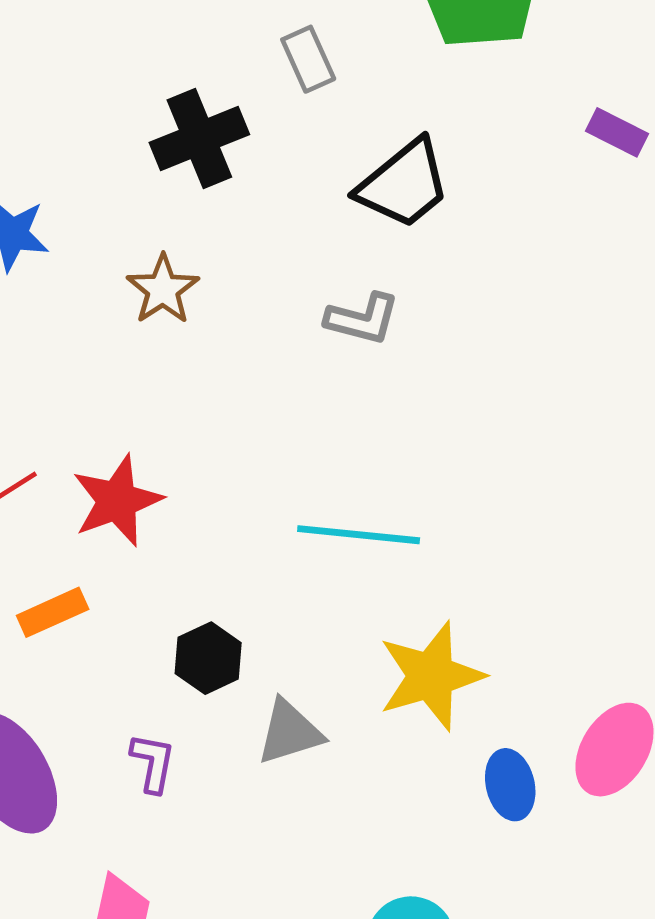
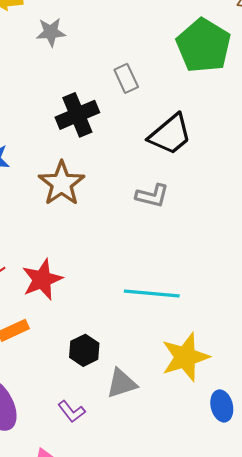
brown star: (163, 289) -> (62, 183), size x1.4
purple L-shape: (153, 763) -> (72, 411), moved, turned 132

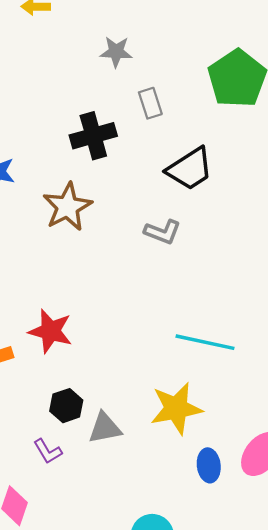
gray star: (51, 32) -> (116, 52), moved
red star: (42, 279) -> (51, 331), moved, turned 30
cyan line: (152, 294) -> (205, 342), moved
black hexagon: (84, 350) -> (66, 406), moved

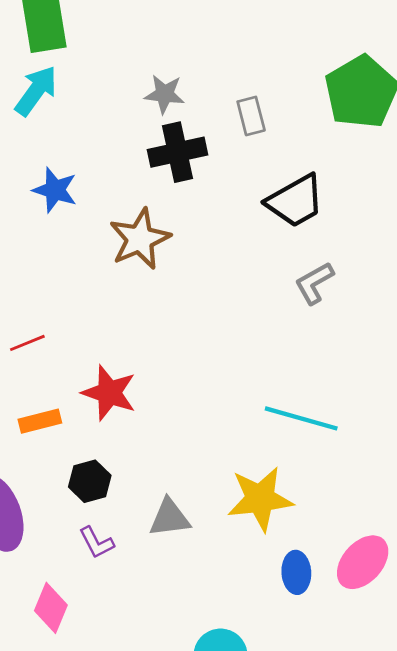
gray star: (116, 52) -> (165, 94), moved
gray L-shape: (162, 232) -> (314, 283), moved, turned 126
black hexagon: (66, 406) -> (90, 481), moved

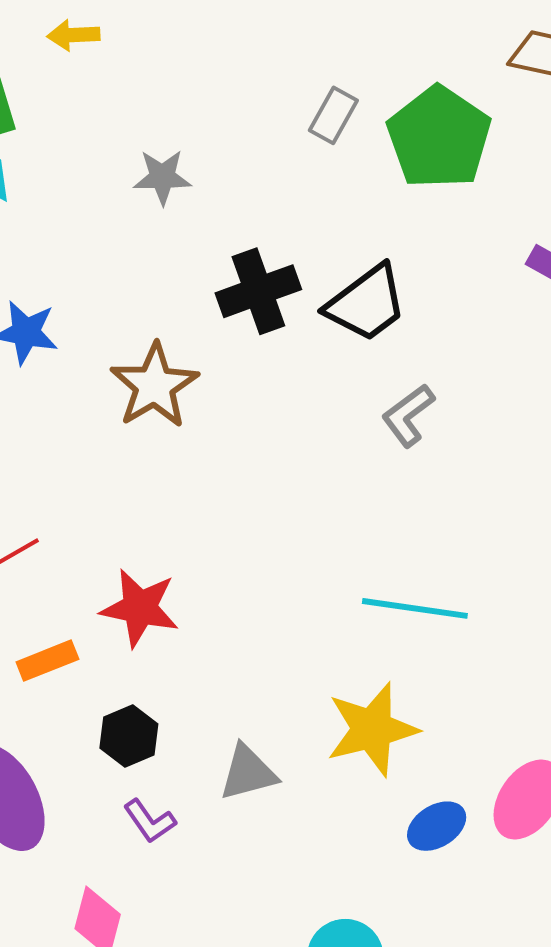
gray rectangle: (251, 116) -> (333, 115), moved, turned 51
black cross: (178, 152) -> (258, 291), moved
blue ellipse: (296, 572) -> (437, 826), turned 69

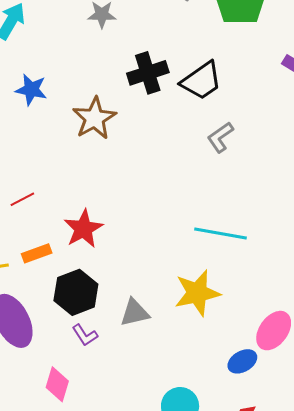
red star: (140, 608) -> (83, 229), turned 30
black hexagon: (129, 736) -> (76, 292), size x1.5
blue ellipse: (437, 826) -> (242, 361), moved

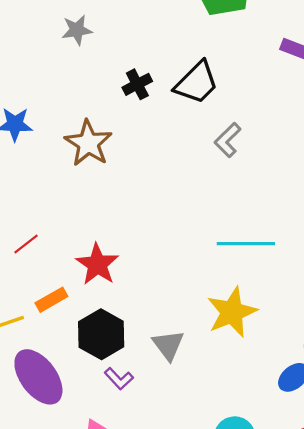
black cross: (148, 73) -> (137, 84), size x0.7
gray triangle: (135, 313) -> (168, 345), turned -44

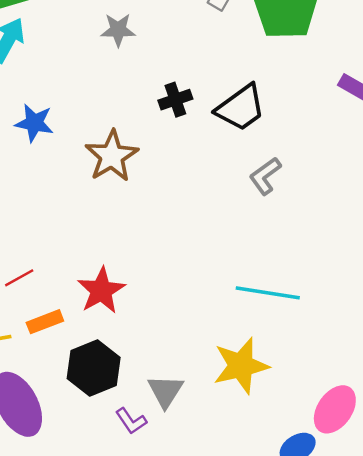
red line: (26, 244) -> (19, 278), moved
purple L-shape: (119, 379) -> (131, 421), moved

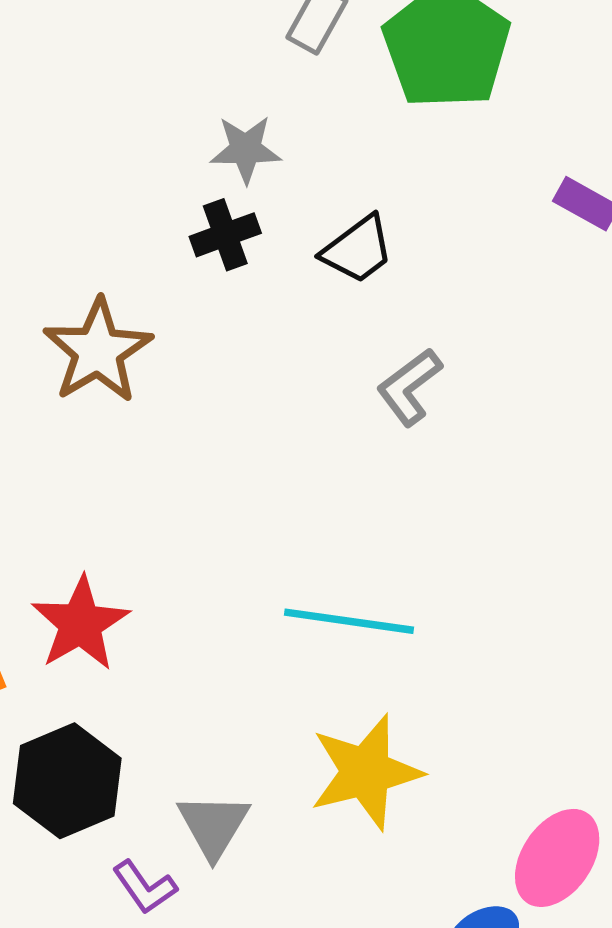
gray star: (118, 30) -> (246, 149), moved
black trapezoid: (241, 108) -> (358, 250), size x0.7
cyan line: (268, 293) -> (349, 621), moved

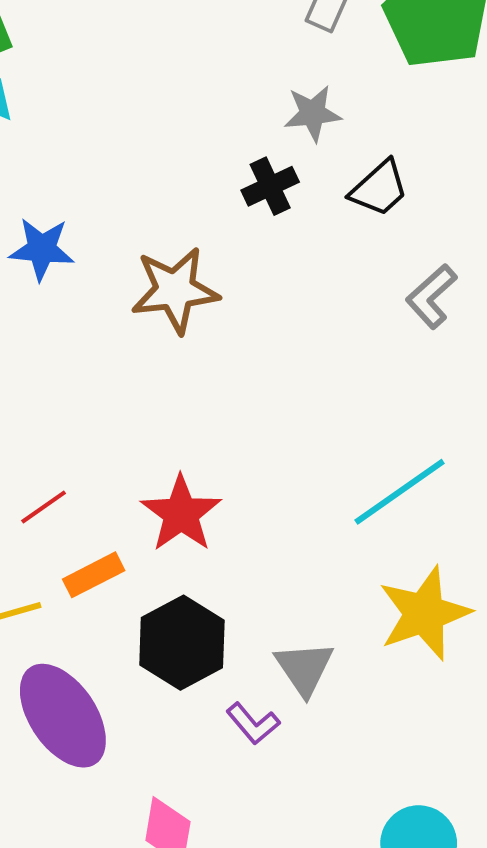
gray star: (246, 149) -> (313, 113), moved
brown star: (98, 351) -> (175, 290), turned 30
cyan line: (349, 621) -> (400, 492), turned -38

